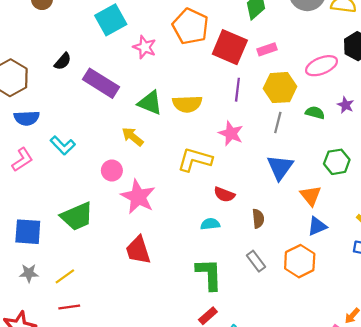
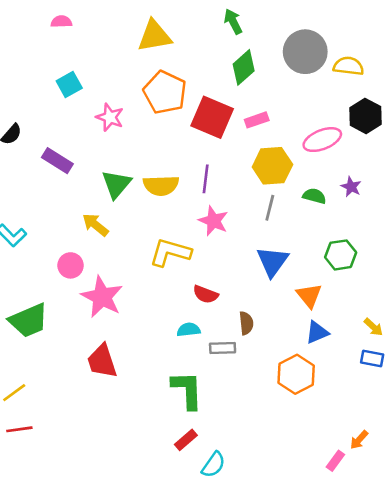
cyan square: (111, 20) -> (69, 84), size x0.7
purple rectangle: (101, 83) -> (57, 161), size x0.7
purple line: (237, 90) -> (206, 179), moved
green triangle: (150, 103) -> (116, 184), turned 48
gray rectangle: (256, 261) -> (223, 348), moved, turned -55

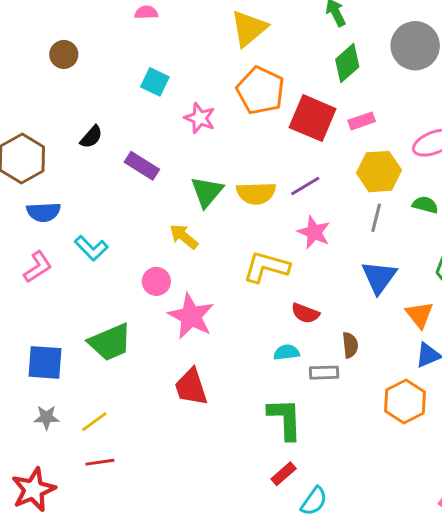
yellow triangle: (154, 36) -> (249, 28), turned -30
cyan square: (69, 84) -> (155, 82), turned -35
purple line: (206, 179) -> (305, 186), turned 52

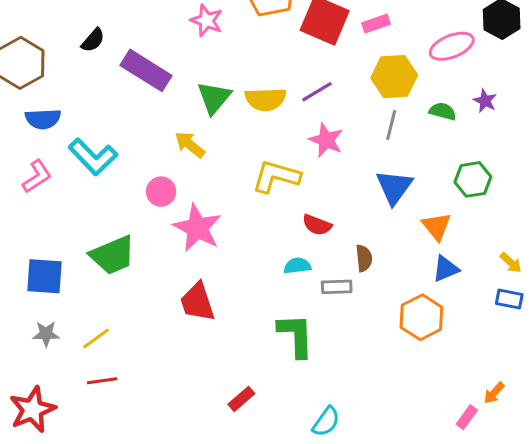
purple rectangle: (142, 166) -> (146, 70), size x1.4
cyan L-shape: (91, 248) -> (93, 157), size x1.4
red rectangle: (284, 474) -> (241, 399), moved

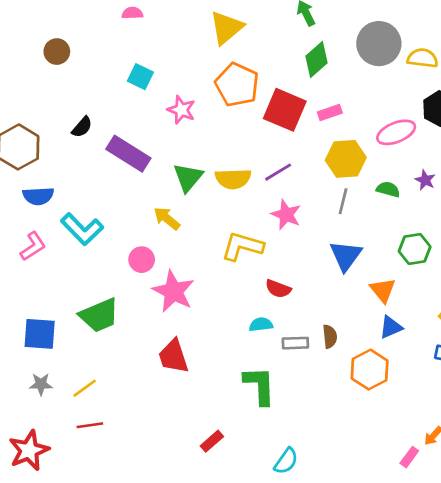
brown semicircle: (364, 258) -> (330, 336), moved

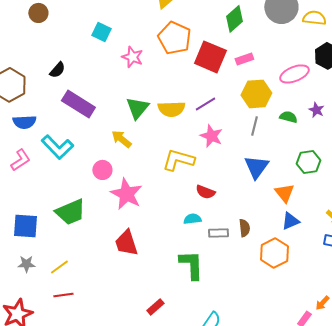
purple rectangle: (128, 154) -> (78, 104), moved

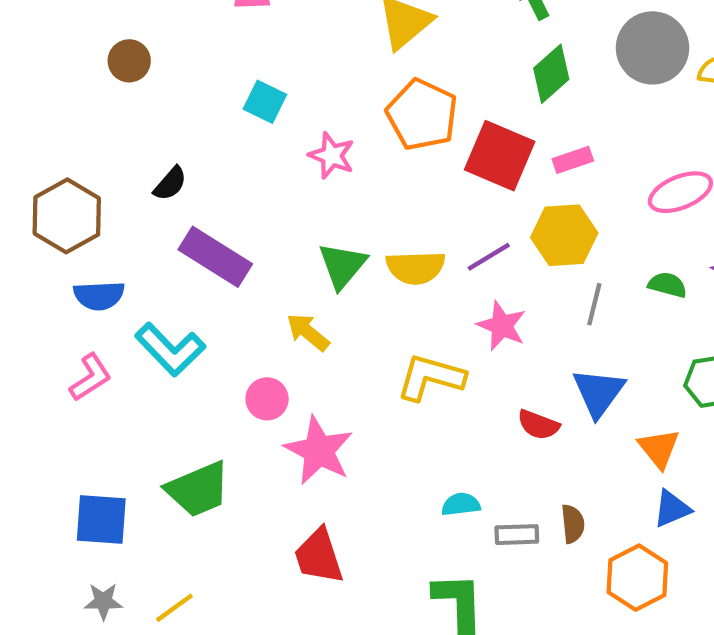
yellow hexagon: (256, 94) -> (564, 235), moved
red semicircle: (205, 192) -> (538, 425), moved

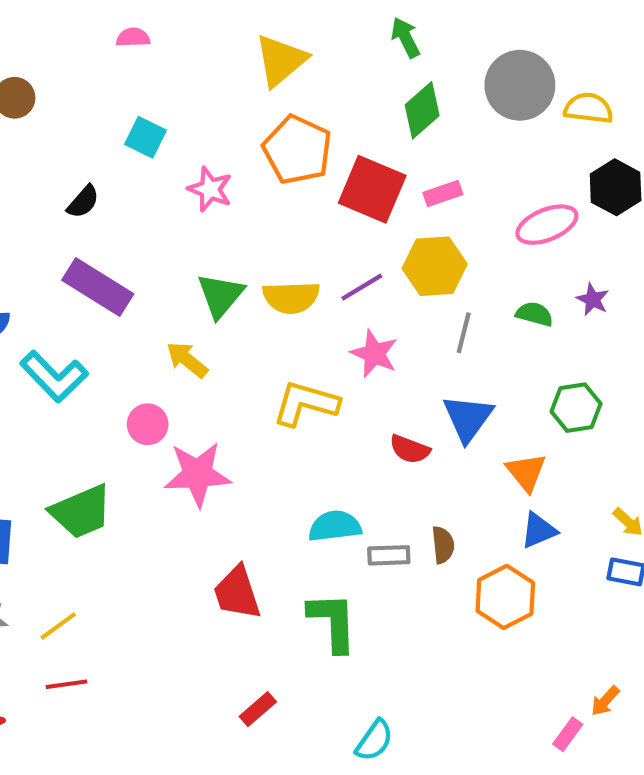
black semicircle: (170, 184) -> (83, 202), moved
pink star: (319, 451) -> (198, 474), turned -30
cyan semicircle: (461, 504) -> (335, 526), size x1.4
red trapezoid: (319, 556) -> (237, 593), moved

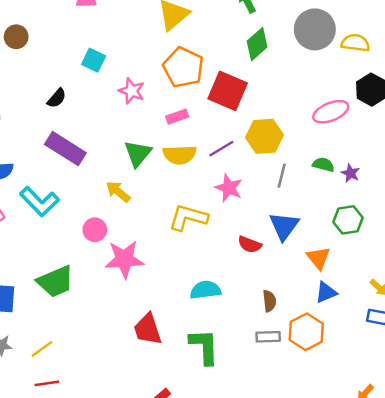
pink rectangle: (443, 193) -> (177, 117), moved
purple star: (593, 299) -> (350, 173), moved
gray rectangle: (389, 555) -> (268, 337), moved

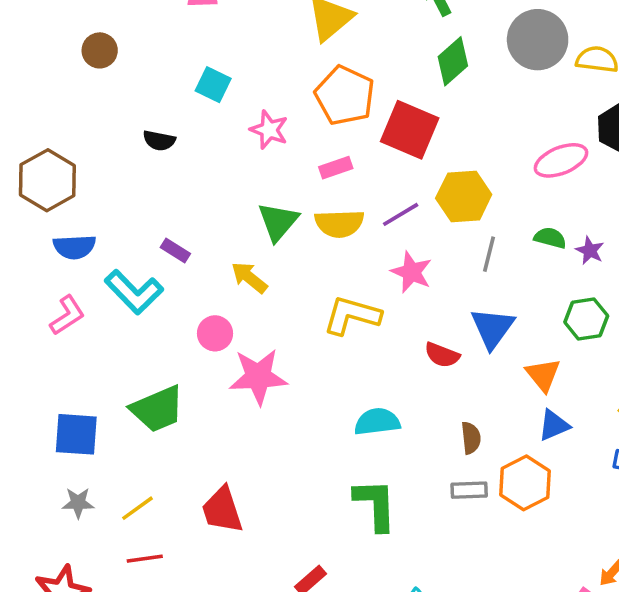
black semicircle: (57, 98) -> (159, 141), turned 60
purple rectangle: (65, 149) -> (175, 250), moved, size x0.5
red trapezoid: (148, 329) -> (222, 510), moved

